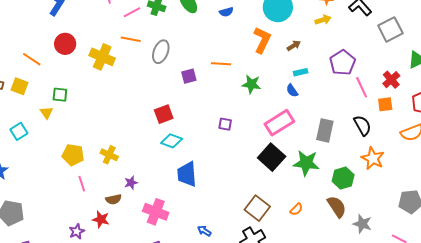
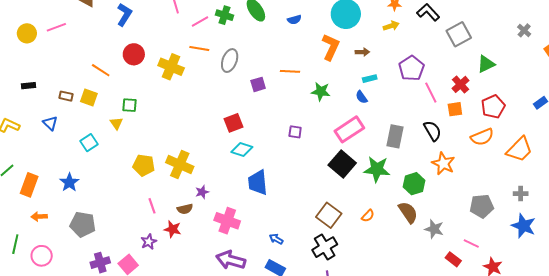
brown arrow: (294, 46) -> (362, 52), turned 32
yellow cross: (109, 155) -> (180, 165), size x1.5
pink line: (82, 184) -> (152, 206), moved

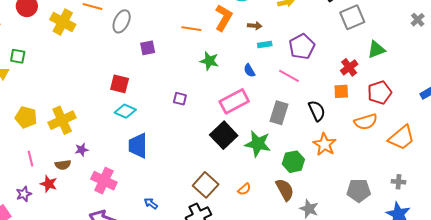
orange line: (290, 71) -> (191, 29), moved
cyan rectangle: (370, 79) -> (265, 45), moved
pink line: (431, 93) -> (289, 76), moved, turned -40
red square: (234, 123) -> (120, 84), turned 30
yellow cross: (180, 165) -> (62, 120), turned 36

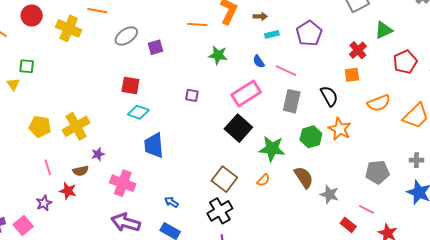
gray ellipse: (122, 21) -> (126, 36), moved, turned 35
pink line: (289, 76) -> (286, 71), moved
red pentagon: (380, 93) -> (405, 62), moved
green star: (258, 144) -> (272, 149), moved
green hexagon: (293, 162) -> (311, 137), moved

